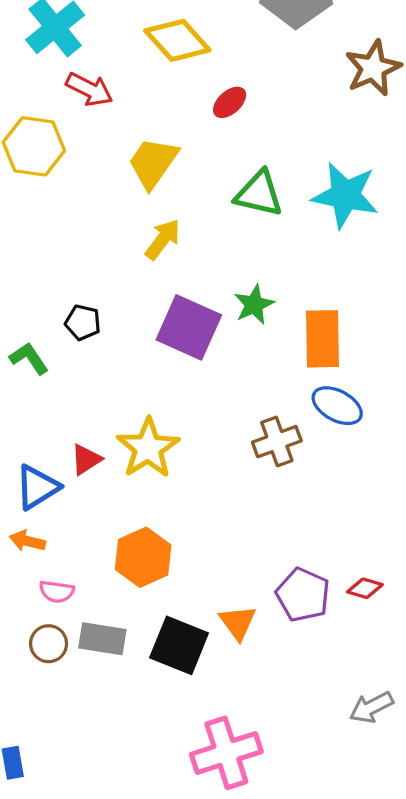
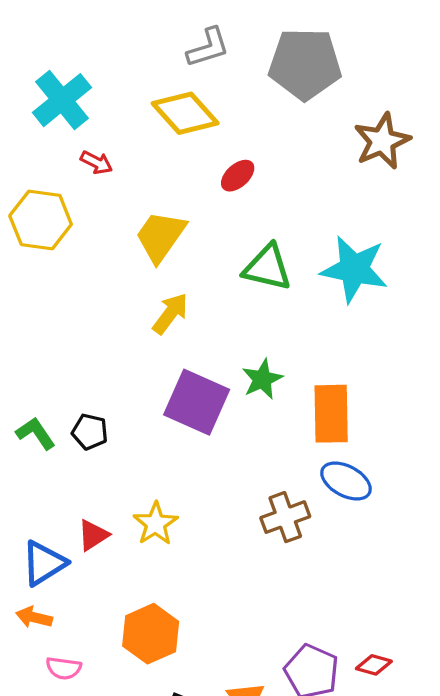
red arrow: (89, 89) -> (96, 162), size x0.7
black pentagon: (83, 322) -> (90, 432), moved
yellow star: (148, 448) -> (156, 524), size x0.7

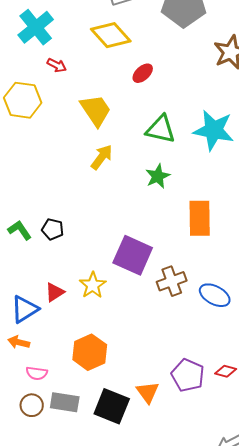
yellow trapezoid: (160, 236) -> (96, 110), turned 111
green star: (262, 379) -> (158, 176), moved
purple square: (197, 402) -> (133, 255), moved
blue ellipse: (346, 481) -> (215, 295), moved

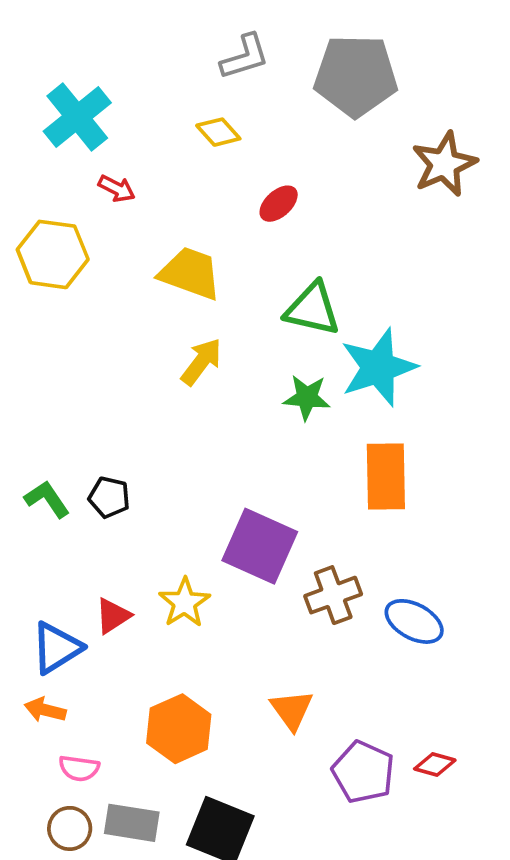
yellow diamond: (111, 35) -> (218, 132), size x0.6
yellow trapezoid: (96, 110) -> (190, 273), turned -36
cyan star: (214, 130) -> (378, 367), moved, turned -30
green star: (158, 176) -> (307, 397), turned 30
orange triangle: (148, 392) -> (292, 710), moved

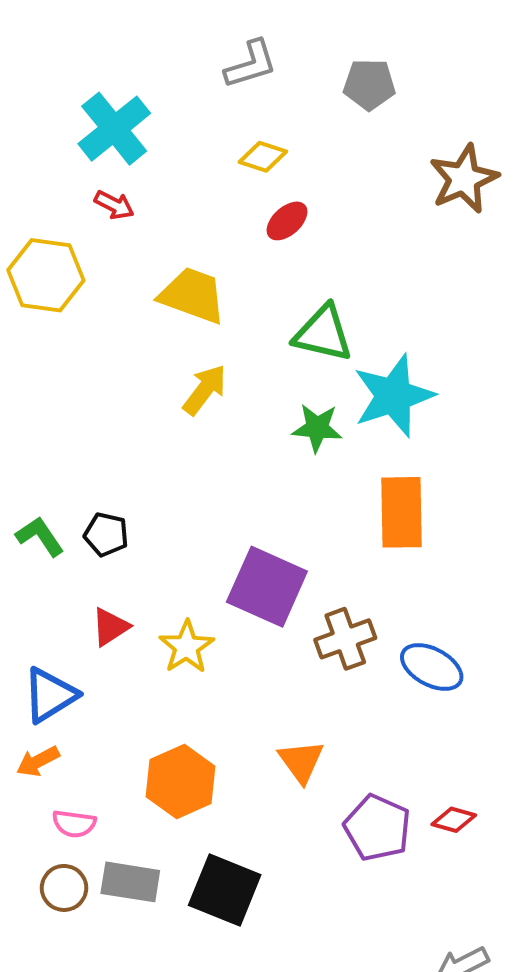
gray pentagon: (356, 76) -> (369, 84), size x0.6
cyan cross: (77, 117) -> (114, 129), moved
yellow diamond: (218, 132) -> (263, 157), moved, turned -30
red triangle: (113, 616) -> (110, 627), moved
orange arrow: (45, 710) -> (38, 761), turned -42

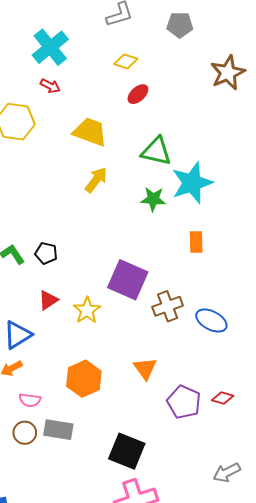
orange rectangle: (402, 512) -> (196, 242), size x0.6
black square: (225, 890) -> (127, 451), moved

